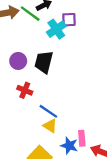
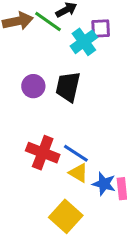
red cross: (25, 90) -> (43, 153), moved, size x1.5
blue star: (69, 146) -> (104, 184), moved

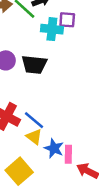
cyan cross: (84, 42) -> (52, 29), turned 35
black trapezoid: (68, 87) -> (34, 65), turned -104

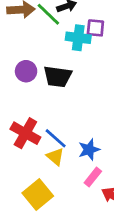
blue star: (54, 148) -> (89, 150), moved, turned 30
pink rectangle: (68, 154) -> (93, 177), turned 36

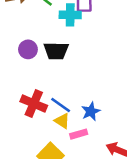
pink rectangle: (93, 177) -> (79, 134), moved, turned 42

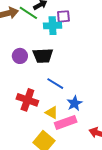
blue line: (61, 105) -> (55, 84), moved
pink rectangle: (79, 134) -> (66, 122), size x1.5

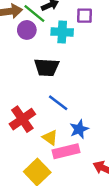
purple square: (63, 16) -> (85, 16), moved
purple circle: (20, 56) -> (27, 30), moved
red cross: (27, 100) -> (22, 119), turned 30

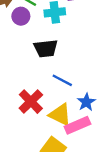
yellow triangle: (50, 138) -> (60, 115), size x1.5

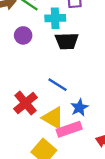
purple circle: (21, 16) -> (23, 35), moved
black trapezoid: (46, 49) -> (67, 41), moved

